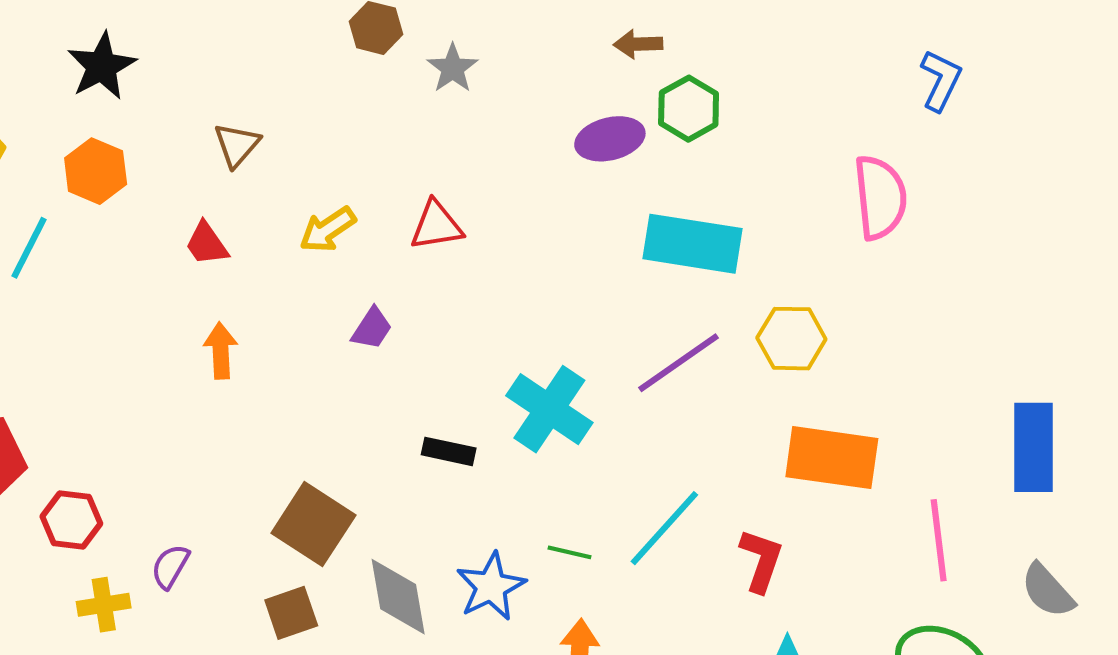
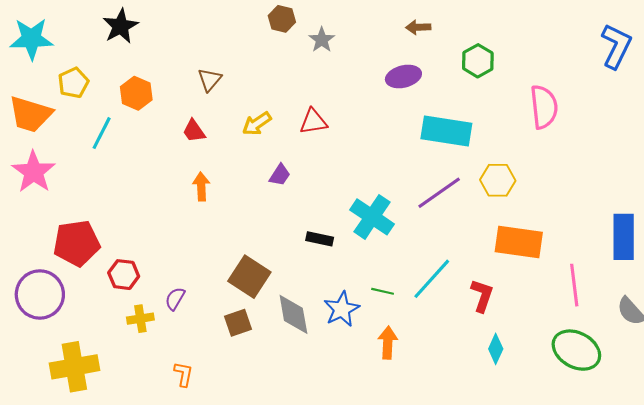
black star: (102, 66) -> (121, 26), moved
blue L-shape: (941, 80) -> (616, 46), moved, size x1.4
green hexagon: (689, 109) -> (478, 61), moved

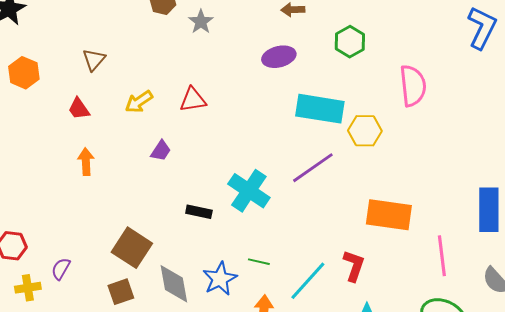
yellow hexagon: (498, 180) -> (365, 131), moved
cyan line: (432, 279) -> (308, 281), moved

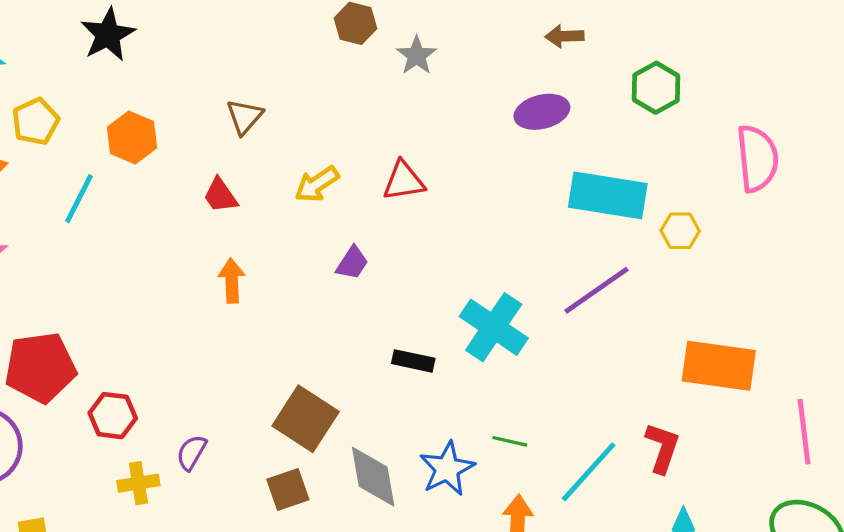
yellow hexagon: (365, 131) -> (680, 231), size x0.7

